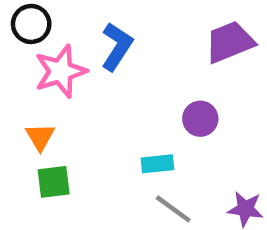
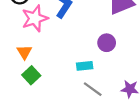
green square: (54, 182) -> (31, 75), turned -36

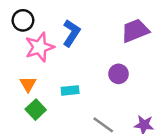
cyan rectangle: (85, 66) -> (70, 90), moved

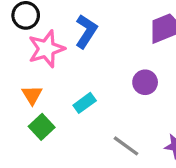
cyan rectangle: (70, 90) -> (85, 103), turned -30

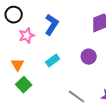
pink star: (46, 49) -> (27, 36), size x0.7
cyan rectangle: (85, 103) -> (53, 61), moved

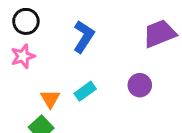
pink star: (27, 36) -> (23, 56), moved
orange triangle: (18, 65) -> (50, 99), moved

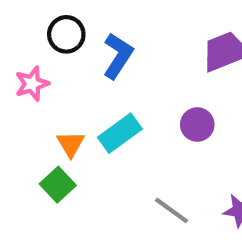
black circle: (26, 21) -> (66, 34), moved
cyan rectangle: (85, 91) -> (120, 133), size x1.4

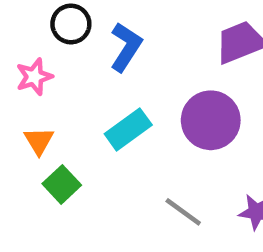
purple circle: (197, 125) -> (211, 120), size x1.6
orange triangle: (71, 144) -> (39, 141), moved

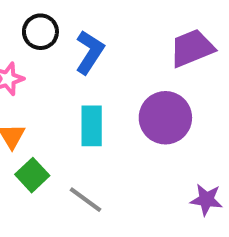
cyan rectangle: (128, 129) -> (92, 126), turned -54
gray line: (183, 212) -> (86, 200), moved

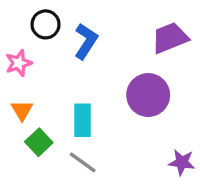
cyan rectangle: (92, 126) -> (83, 120), moved

